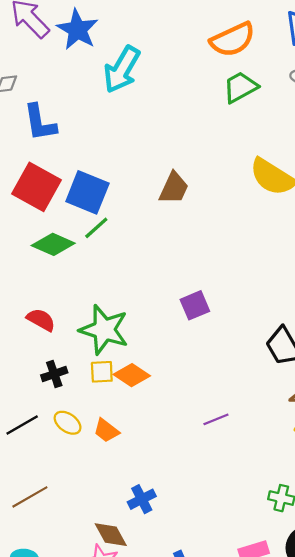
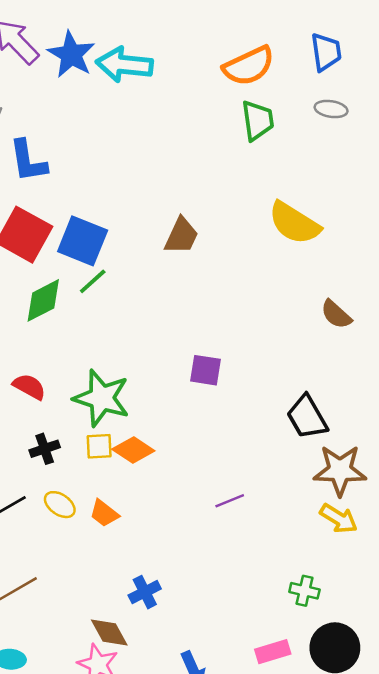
cyan arrow: (122, 69) -> (124, 65), moved, turned 66
green trapezoid: (240, 87) -> (258, 120), turned 111
green diamond: (53, 244) -> (43, 300), turned -51
purple square: (195, 305) -> (206, 370), turned 32

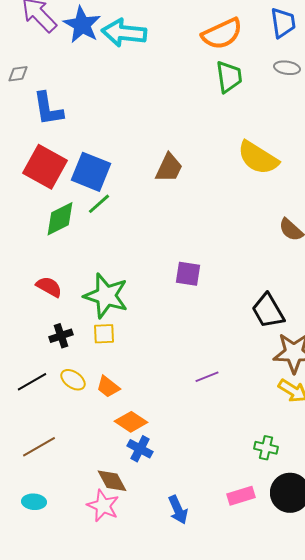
orange diamond: (133, 450) -> (131, 422), moved
blue cross: (145, 592) -> (140, 449), turned -35

